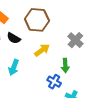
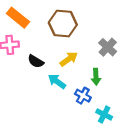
black semicircle: (14, 38) -> (36, 61), moved
cyan arrow: (14, 67) -> (57, 81), moved, turned 105

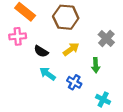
cyan arrow: (57, 81) -> (48, 74), moved
blue cross: (83, 96) -> (74, 82), moved

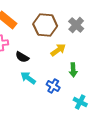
gray cross: (106, 39) -> (76, 25), moved
yellow arrow: (71, 49) -> (58, 50), moved

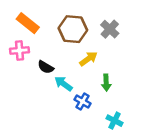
cyan arrow: (28, 78) -> (63, 84), moved

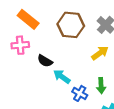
yellow arrow: (88, 59) -> (100, 53), moved
green arrow: (106, 83) -> (101, 86), moved

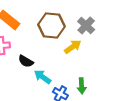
yellow arrow: (100, 53) -> (73, 47), moved

